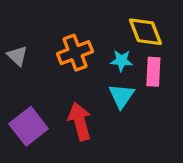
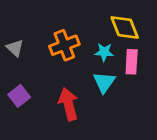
purple square: (29, 126) -> (19, 96), moved, size x0.7

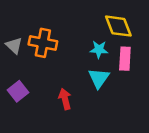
orange cross: (64, 45) -> (43, 43), moved, turned 32
red arrow: (68, 104) -> (65, 99), size x0.7

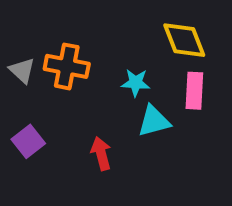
cyan star: (99, 49) -> (136, 83), moved
cyan triangle: (99, 78) -> (154, 121), turned 40

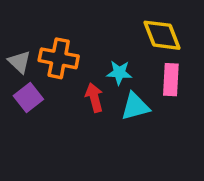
purple square: (28, 141) -> (28, 98), moved
red arrow: (101, 154) -> (94, 98), moved

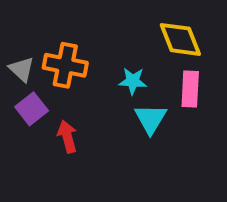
red arrow: (94, 98) -> (67, 137), moved
cyan triangle: (135, 106) -> (151, 119), turned -44

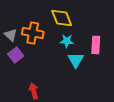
yellow diamond: (180, 39) -> (62, 18), moved
red arrow: (67, 137) -> (34, 91), moved

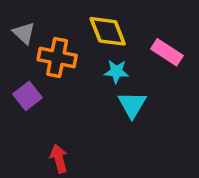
gray triangle: (11, 35) -> (24, 33), moved
pink rectangle: (96, 45) -> (167, 52), moved, turned -60

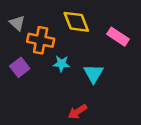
cyan star: (116, 71) -> (61, 64), moved
red arrow: (59, 159) -> (77, 112), moved, turned -108

